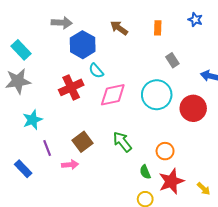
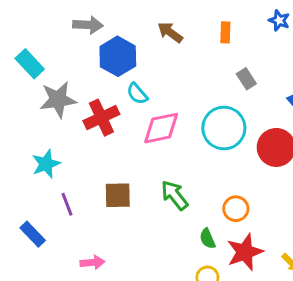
gray star: (18, 81) -> (58, 100), moved
brown square: (83, 142) -> (118, 195), turned 36
pink arrow: (70, 165) -> (92, 262), moved

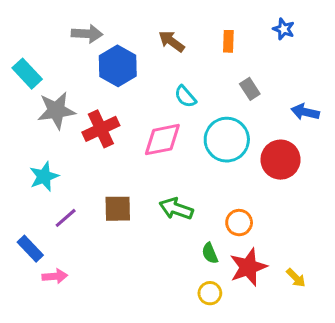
cyan semicircle: (137, 94) -> (185, 97), moved
green arrow: (175, 195) -> (176, 209), turned -32
purple line: (67, 204) -> (66, 218), turned 70
pink arrow: (92, 262) -> (55, 276), moved

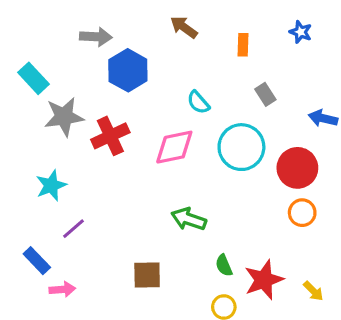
brown arrow: (171, 41) -> (184, 27), moved
brown square: (118, 209) -> (147, 275), moved
orange circle: (239, 223) -> (302, 213), moved

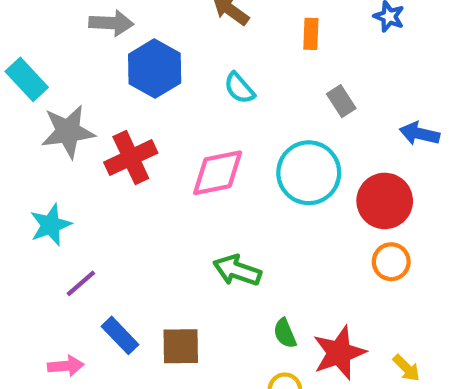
cyan semicircle: (198, 102) -> (239, 88), moved
blue rectangle: (37, 261) -> (120, 335), moved

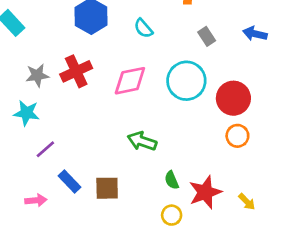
gray star: (68, 132) -> (37, 75), moved, size x0.7
blue arrow: (419, 134) -> (255, 34), moved
cyan star: (51, 225) -> (26, 113), turned 30

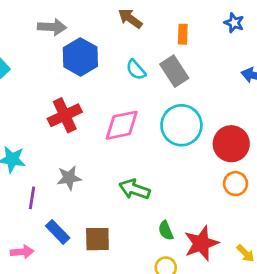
gray rectangle: (207, 36) -> (174, 71), moved, size x1.5
gray star: (37, 75) -> (69, 178), moved
purple line: (45, 149) -> (32, 198), turned -40

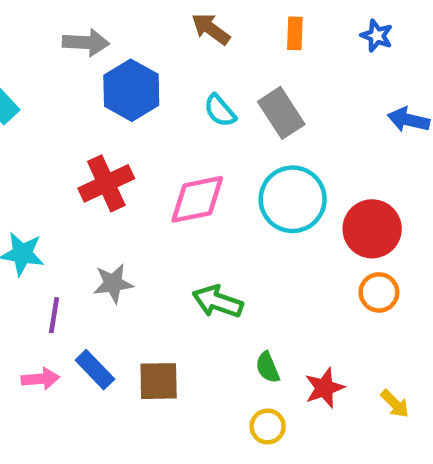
orange rectangle: (183, 34) -> (295, 33), moved
red star: (201, 243) -> (324, 388), size x0.7
pink arrow: (22, 252) -> (40, 379), moved

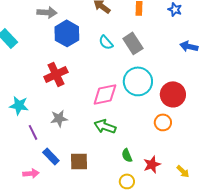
pink diamond: (197, 199) -> (105, 94), moved
orange circle: (379, 292) -> (163, 122), moved
purple line: (54, 315) -> (33, 132), turned -35
pink arrow: (40, 379) -> (31, 173), moved

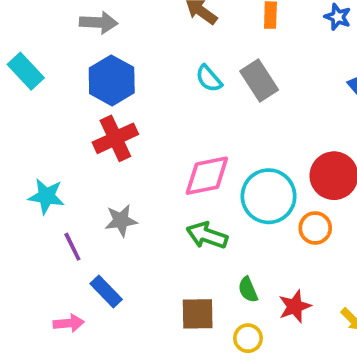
blue hexagon: (67, 33) -> (112, 80), moved
cyan circle: (138, 81) -> (269, 196), moved
brown square: (79, 161) -> (198, 314), moved

